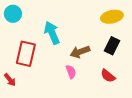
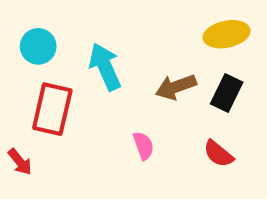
cyan circle: (13, 14) -> (38, 46), moved
brown arrow: (80, 52) -> (176, 87), moved

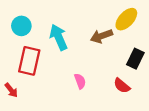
yellow ellipse: (227, 34) -> (126, 19), turned -35
brown arrow: (176, 87) -> (102, 36), moved
black rectangle: (227, 93) -> (135, 59), moved

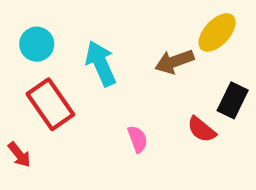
red rectangle: (29, 61) -> (50, 104), turned -48
red semicircle: (122, 86) -> (202, 129), moved

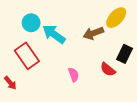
cyan circle: (37, 44) -> (31, 23), moved
cyan arrow: (101, 64) -> (54, 34), turned -30

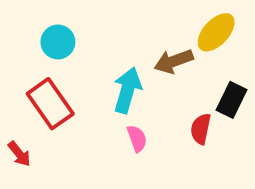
cyan arrow: (54, 34) -> (127, 90), moved, turned 70
red semicircle: (108, 69) -> (201, 129), turned 63

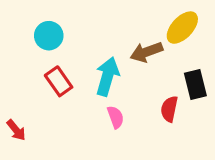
black rectangle: (232, 100) -> (195, 85), turned -40
red rectangle: (50, 104) -> (59, 81), moved, size x0.7

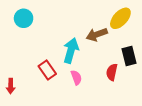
cyan circle: (49, 36) -> (24, 18), moved
red rectangle: (59, 81) -> (47, 70), moved
red arrow: (16, 130) -> (11, 86), turned 40

